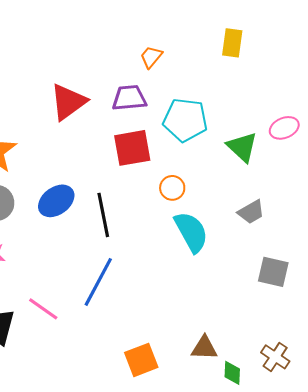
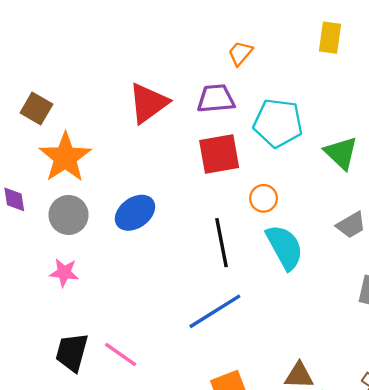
black line: (103, 215) -> (221, 243), moved
blue line: (98, 282) -> (215, 311), moved, turned 30
pink line: (43, 309) -> (121, 355), moved

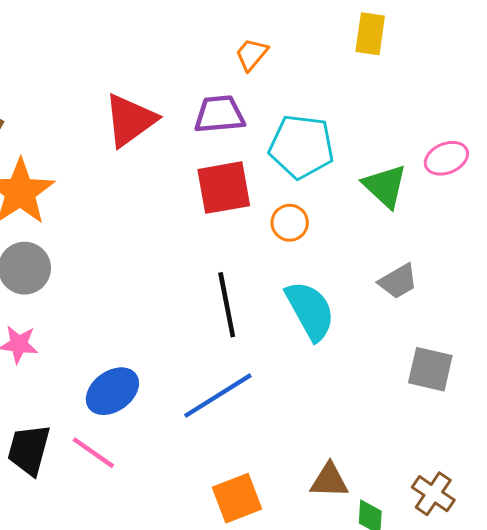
orange circle: (264, 198) -> (290, 223), moved
blue ellipse: (135, 213) -> (112, 391), moved

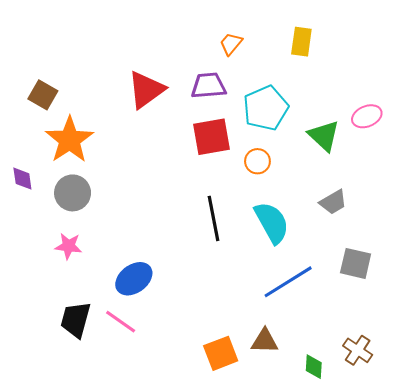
yellow rectangle: (370, 34) -> (301, 42), moved
cyan pentagon: (301, 147) -> (266, 108), turned -30
blue line: (218, 396) -> (288, 282), moved
brown triangle: (329, 481) -> (265, 341), moved

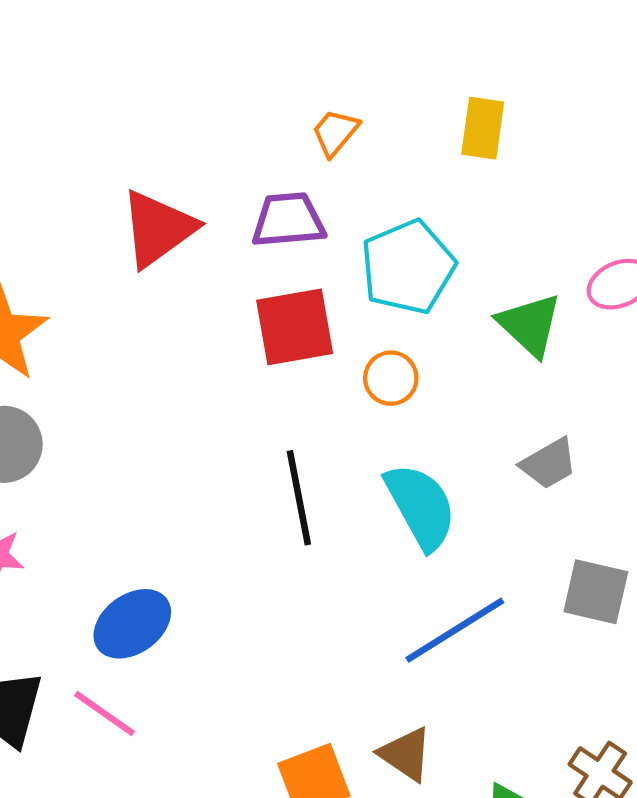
brown triangle: (265, 341) -> (406, 754), turned 32

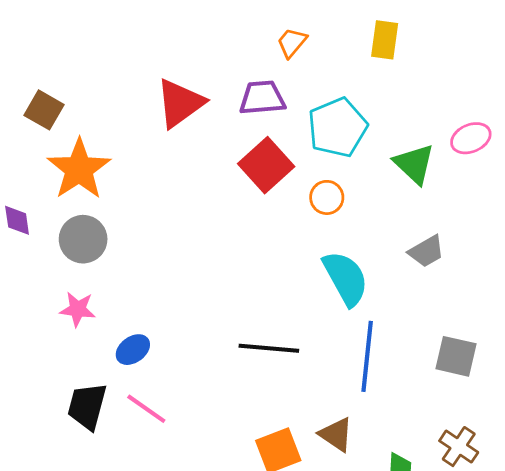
red square: (295, 327) -> (266, 165), turned -32
black line: (299, 498) -> (269, 348), moved, turned -74
gray square: (596, 592) -> (456, 356), moved
blue ellipse: (132, 624) -> (133, 350), moved, size x0.7
blue line: (455, 630) -> (367, 356), turned -52

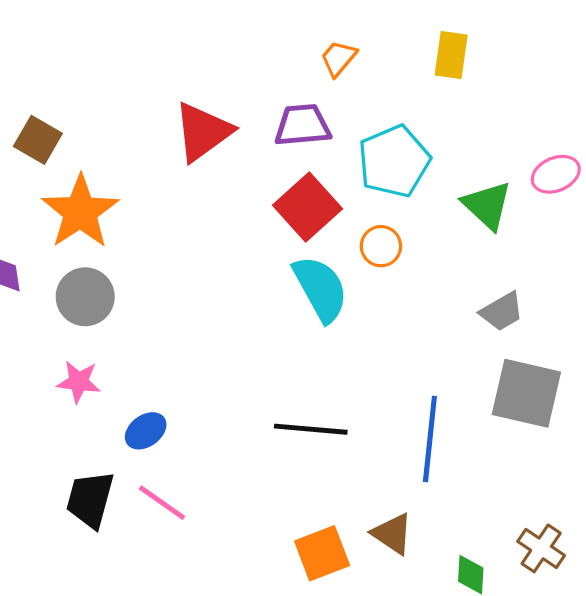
cyan semicircle: (346, 278) -> (320, 289), moved
gray square: (456, 356) -> (526, 393), moved, size x1.4

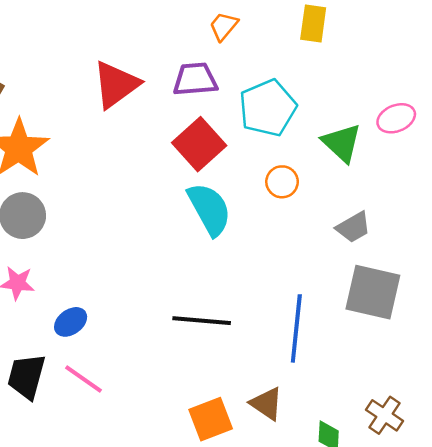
orange circle: (381, 246) -> (282, 182), moved

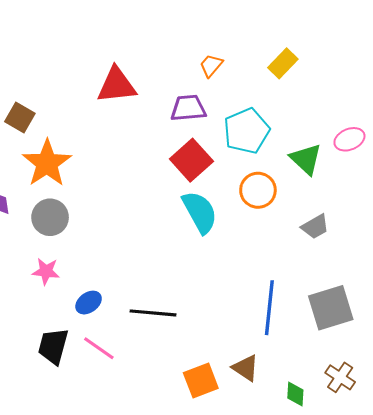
yellow rectangle: (313, 24) -> (283, 63), turned 36
red triangle: (116, 85) -> (117, 85), moved, turned 30
orange circle: (282, 182) -> (258, 190), size x1.4
gray square: (373, 292) -> (331, 308), moved, turned -30
black line: (202, 321) -> (153, 313), moved

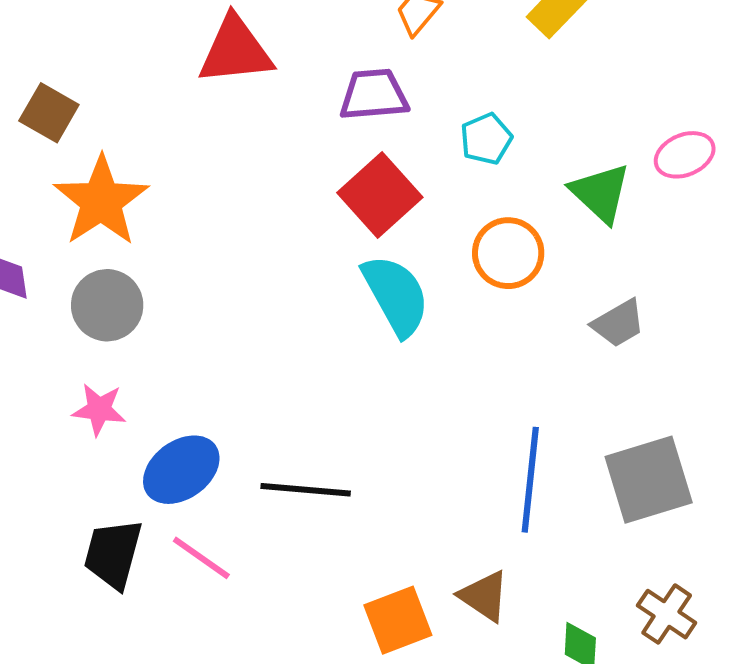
cyan pentagon: (247, 131) -> (486, 139), size x0.6
blue ellipse: (89, 303) -> (181, 470), size x1.5

